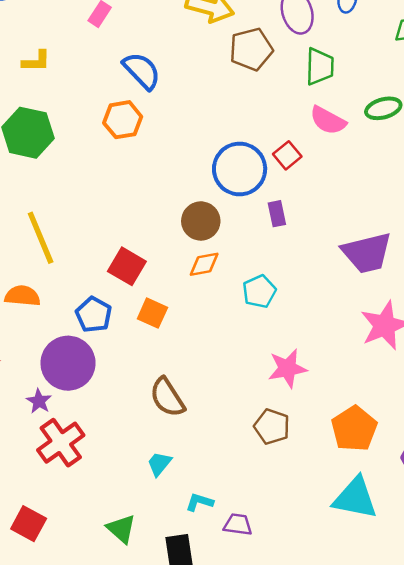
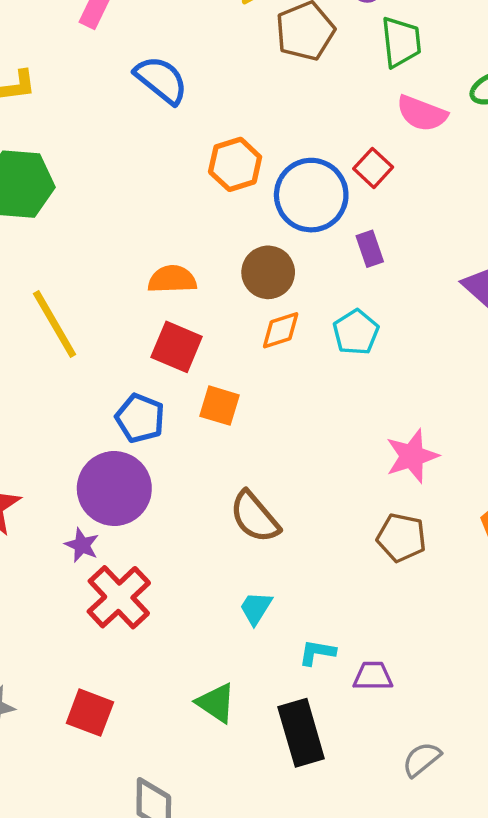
orange hexagon: (123, 120) -> (235, 164), moved
cyan pentagon: (259, 291) -> (356, 332), moved
orange semicircle: (22, 296) -> (172, 279), moved

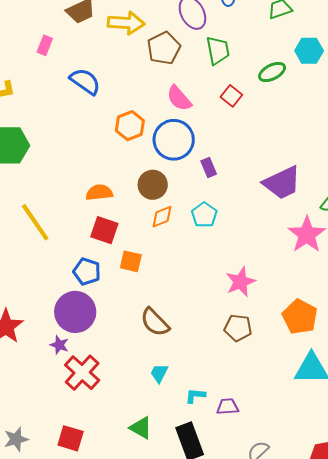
pink semicircle: (422, 113) -> (179, 98), moved, turned 32
red square: (373, 168) -> (231, 96), moved

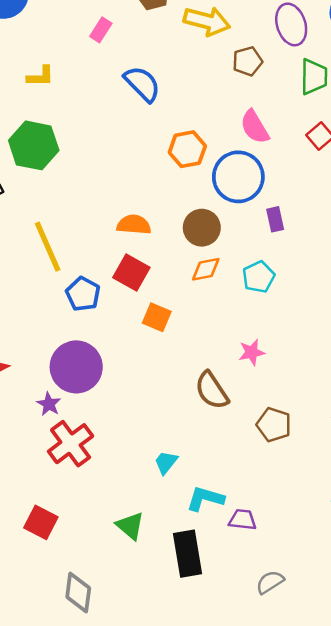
brown pentagon: (164, 48) -> (247, 61), size x0.7
blue pentagon: (87, 272) -> (83, 294), moved
pink star: (241, 282) -> (252, 352), moved, size x0.7
brown semicircle: (155, 322) -> (212, 390), moved
cyan L-shape: (195, 396) -> (205, 499), size x1.4

